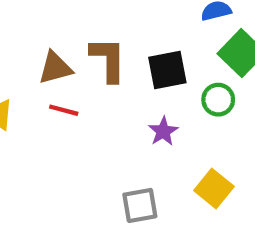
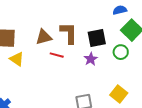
red line: (64, 110) -> (57, 55), moved
purple star: (163, 131) -> (91, 59), moved

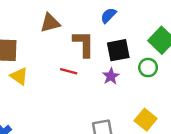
blue semicircle: (120, 10) -> (108, 15), moved, turned -32
brown triangle: (44, 37) -> (50, 23), moved

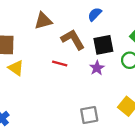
brown L-shape: (84, 44) -> (73, 39), turned -30

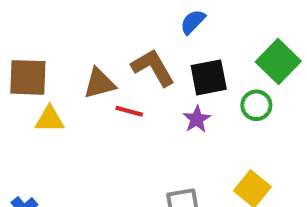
brown triangle: (43, 21) -> (99, 83), moved
yellow triangle: (16, 68) -> (50, 119), turned -35

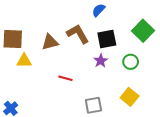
green circle: (256, 105) -> (131, 62), moved
red line: (129, 111) -> (65, 78), moved

